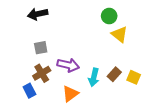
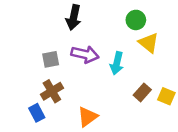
black arrow: (38, 14) -> (74, 17), moved, turned -66
purple arrow: (68, 65) -> (85, 54), moved
cyan arrow: (94, 77) -> (117, 63), moved

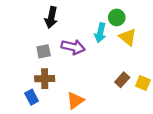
black arrow: (74, 17) -> (51, 17), moved
cyan arrow: (117, 63) -> (100, 33), moved
brown cross: (52, 91) -> (45, 79), turned 30

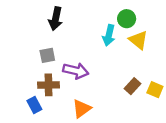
purple arrow: (73, 47) -> (76, 71), moved

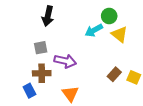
cyan arrow: (109, 35) -> (94, 30), turned 48
orange triangle: (82, 109) -> (70, 94), turned -30

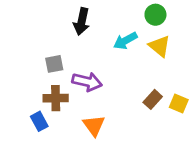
black arrow: (48, 16) -> (82, 22), moved
green circle: (109, 16) -> (155, 15), moved

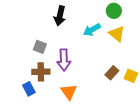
gray square: (54, 64) -> (40, 47), turned 32
purple arrow: (87, 82) -> (64, 60), turned 75

